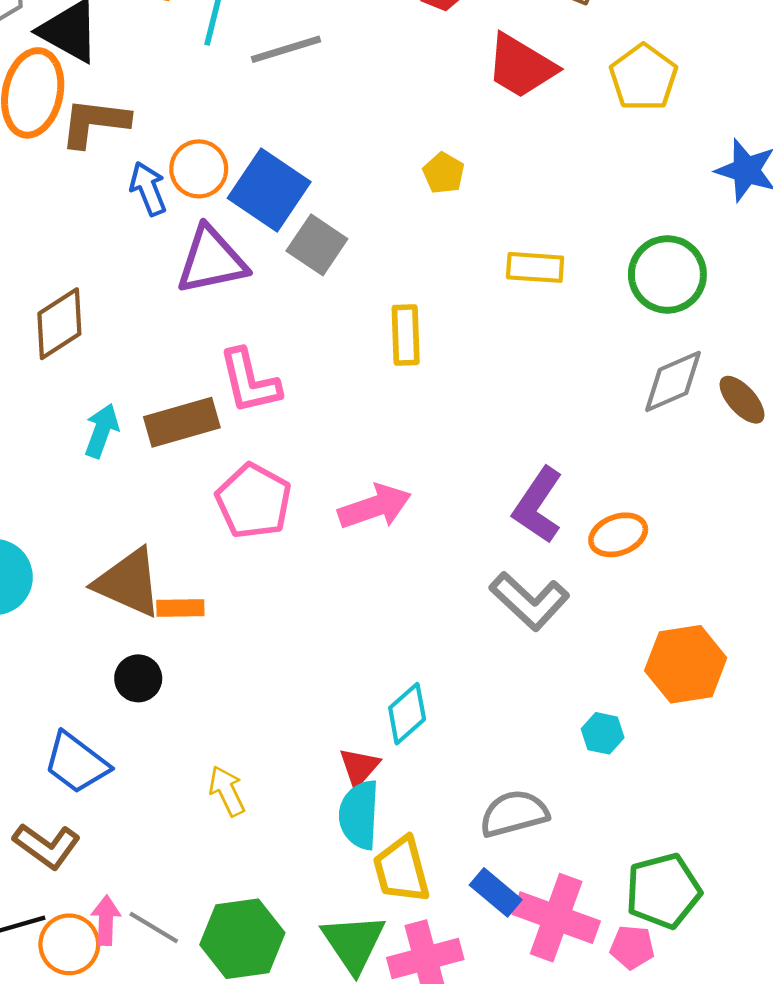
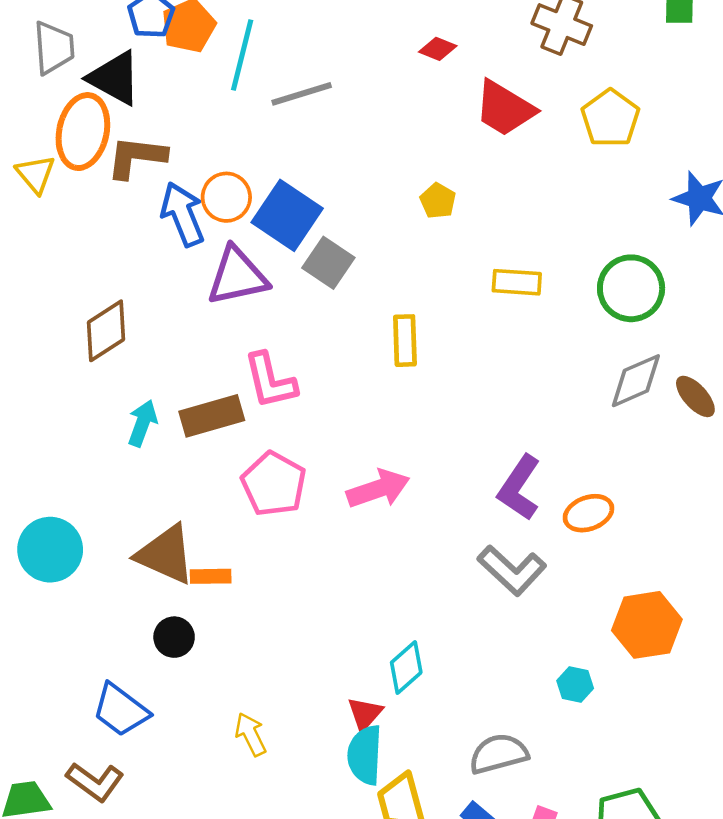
blue arrow: (148, 189) -> (183, 214), size x1.4

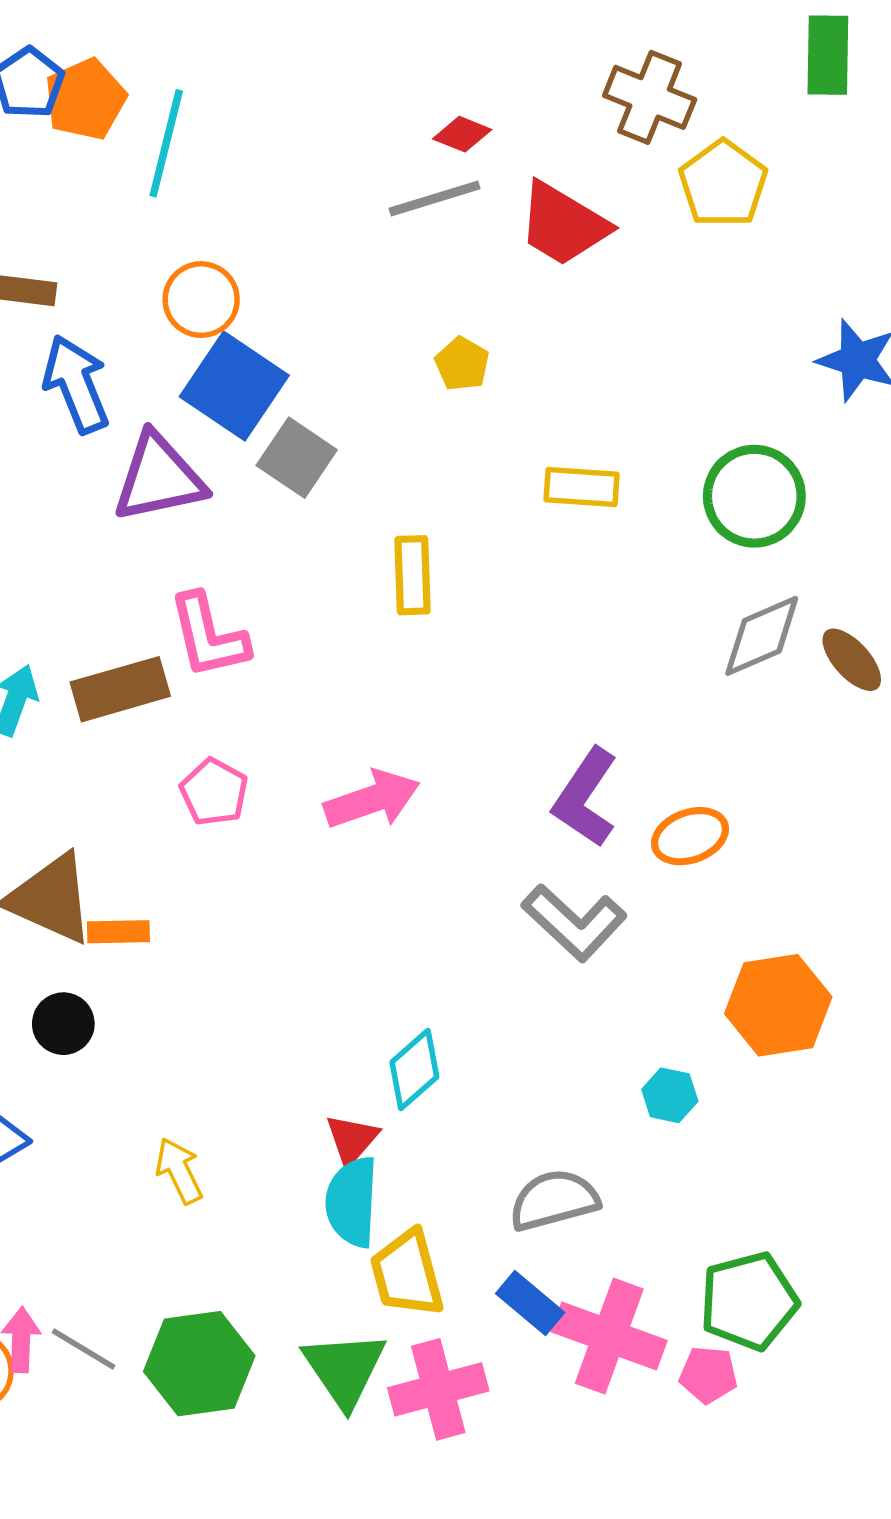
gray line: (302, 94) -> (435, 198), moved
yellow pentagon: (610, 118) -> (723, 184), moved
orange circle: (226, 197) -> (201, 300), moved
pink pentagon: (274, 484) -> (214, 792), size x0.7

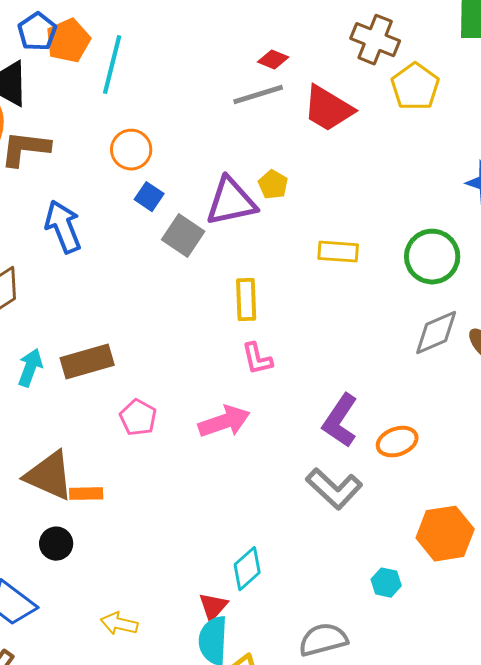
blue arrow: (76, 384) -> (63, 227), moved
blue square: (234, 386) -> (149, 197), size x0.5
purple triangle: (159, 478) -> (231, 202), moved
pink L-shape: (208, 636) -> (257, 359), moved, size x0.7
yellow arrow: (179, 1171) -> (119, 624), turned -51

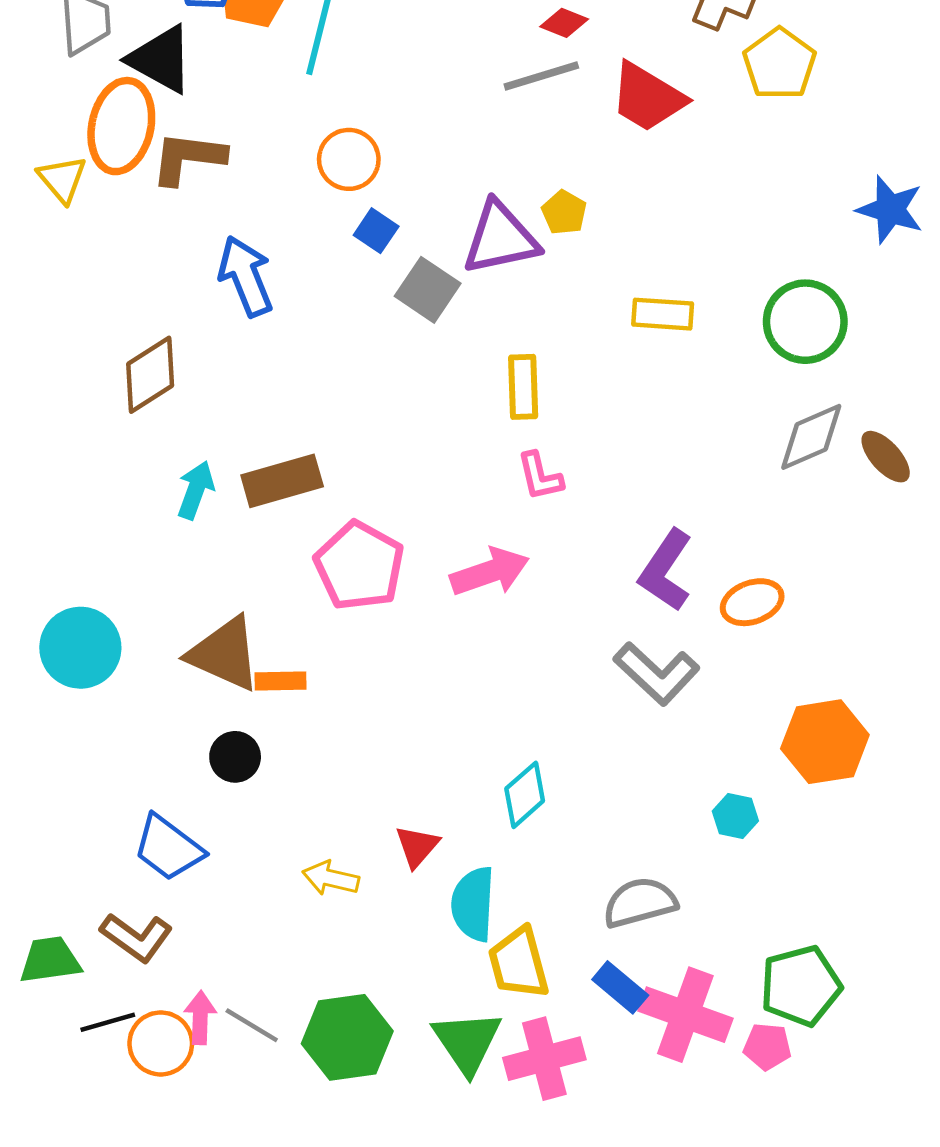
pink pentagon: (138, 418) -> (359, 566), size x1.6
red triangle: (213, 607) -> (417, 846), moved

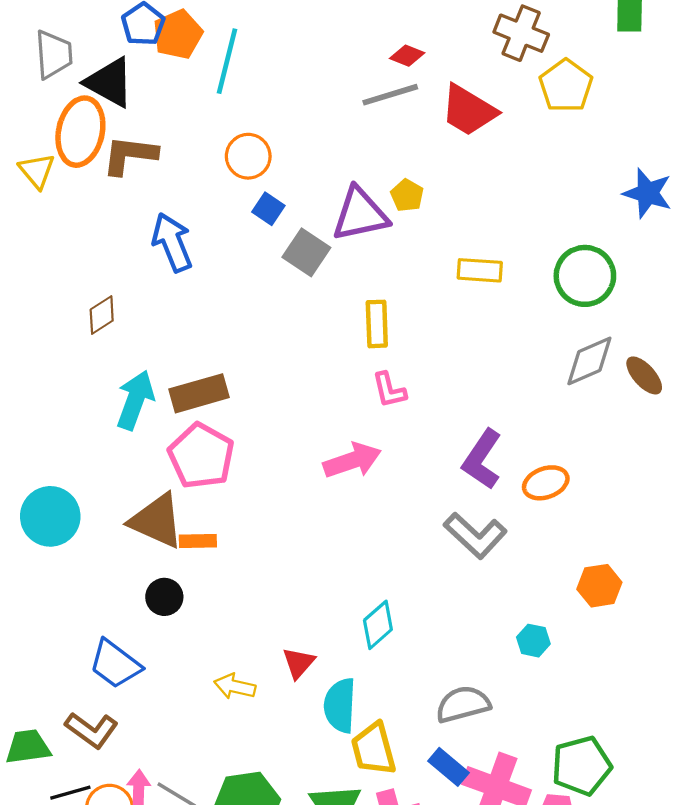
brown diamond: (150, 375) -> (102, 315), size x0.7
cyan arrow: (196, 490) -> (135, 400), size x1.4
pink pentagon: (359, 566) -> (201, 456), moved
orange hexagon: (825, 742) -> (599, 586), size x0.7

